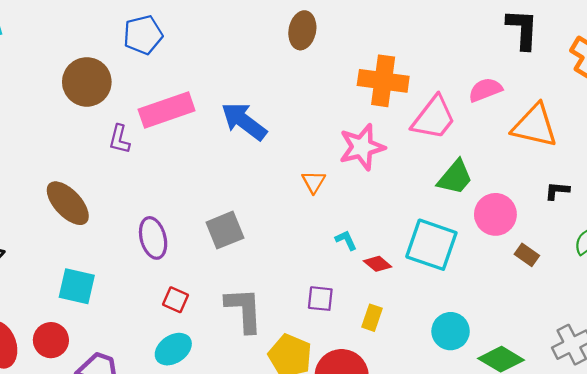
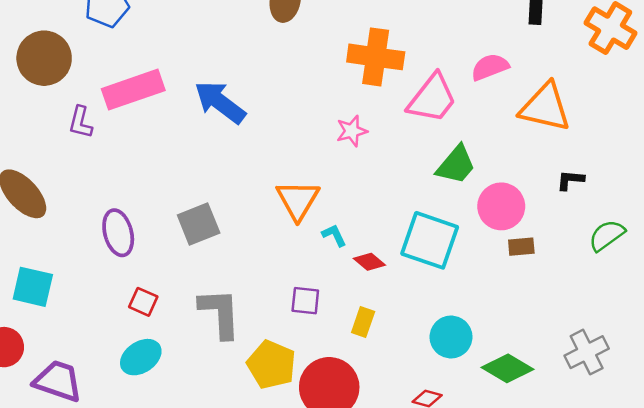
pink star: (362, 147) -> (352, 131), size x0.6
orange triangle: (314, 182) -> (298, 200), moved, size x1.6
brown rectangle: (527, 255) -> (521, 247), moved, turned -40

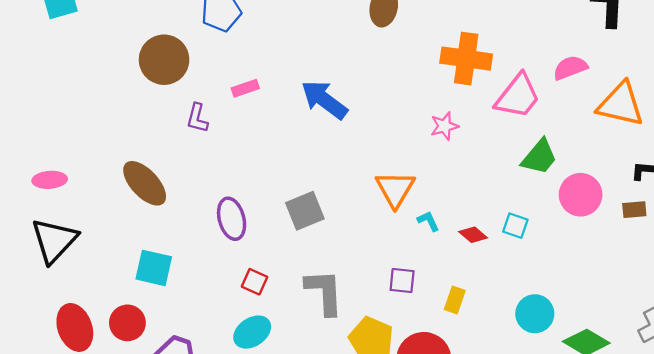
pink rectangle: (133, 90) -> (245, 88), size x0.5
cyan square: (430, 240) -> (515, 226), size x0.5
brown rectangle: (521, 247) -> (634, 210), moved
red diamond: (369, 262) -> (473, 235), moved

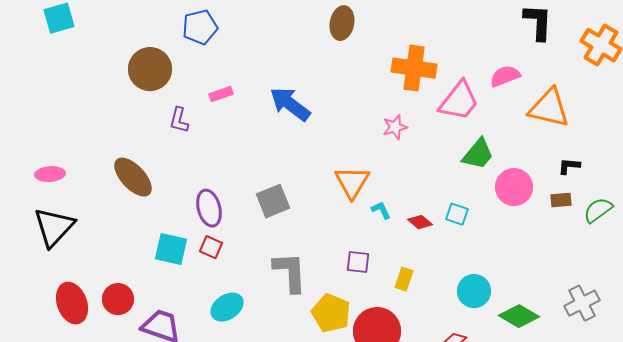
cyan square: (154, 268) -> (171, 249), moved
red square: (254, 282) -> (211, 247), moved

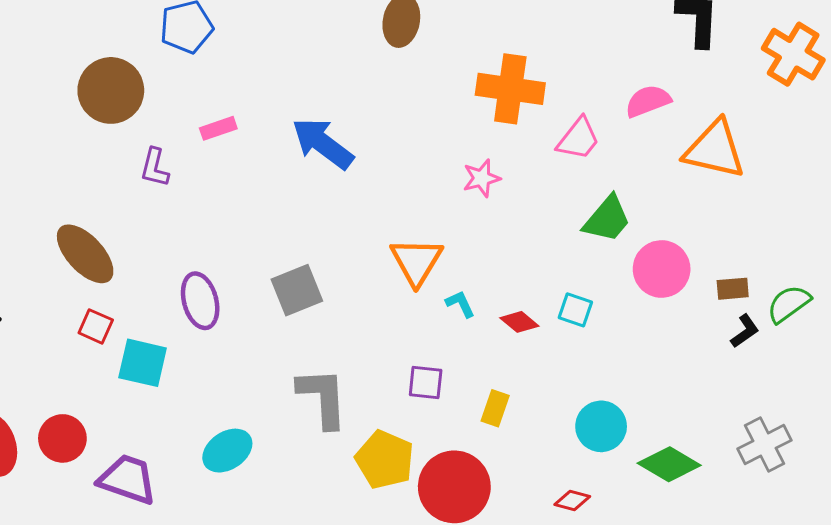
pink trapezoid: (459, 101) -> (578, 139), size x0.7
black L-shape: (569, 166) -> (745, 331), moved, turned 140
red square: (211, 247) -> (96, 326), moved

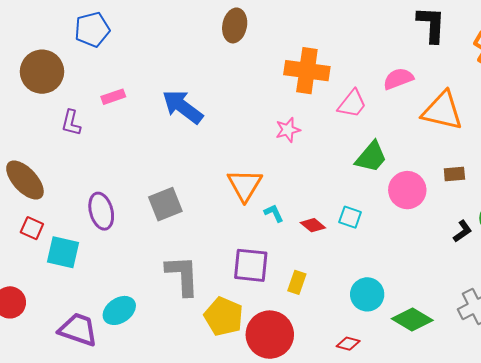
brown rectangle: (733, 289) -> (454, 174), moved
purple square: (426, 382) -> (251, 265), size x1.5
purple trapezoid: (127, 479) -> (78, 330), moved

